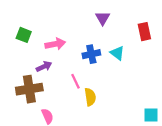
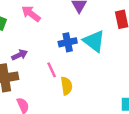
pink arrow: (55, 44) -> (31, 14), moved, turned -132
cyan triangle: (117, 53) -> (94, 41), size x1.5

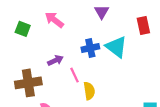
purple arrow: (19, 55) -> (55, 60), moved

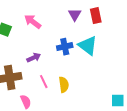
red rectangle: (143, 25) -> (96, 16), moved
pink line: (75, 75) -> (44, 82), moved

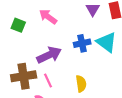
purple arrow: (34, 58) -> (49, 55), size x1.6
pink line: (44, 82) -> (48, 81), moved

